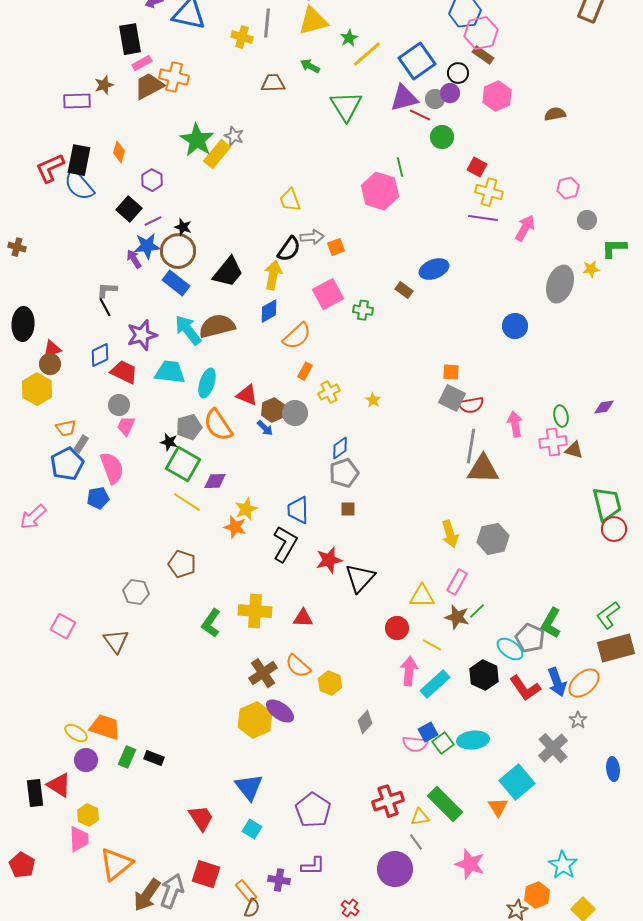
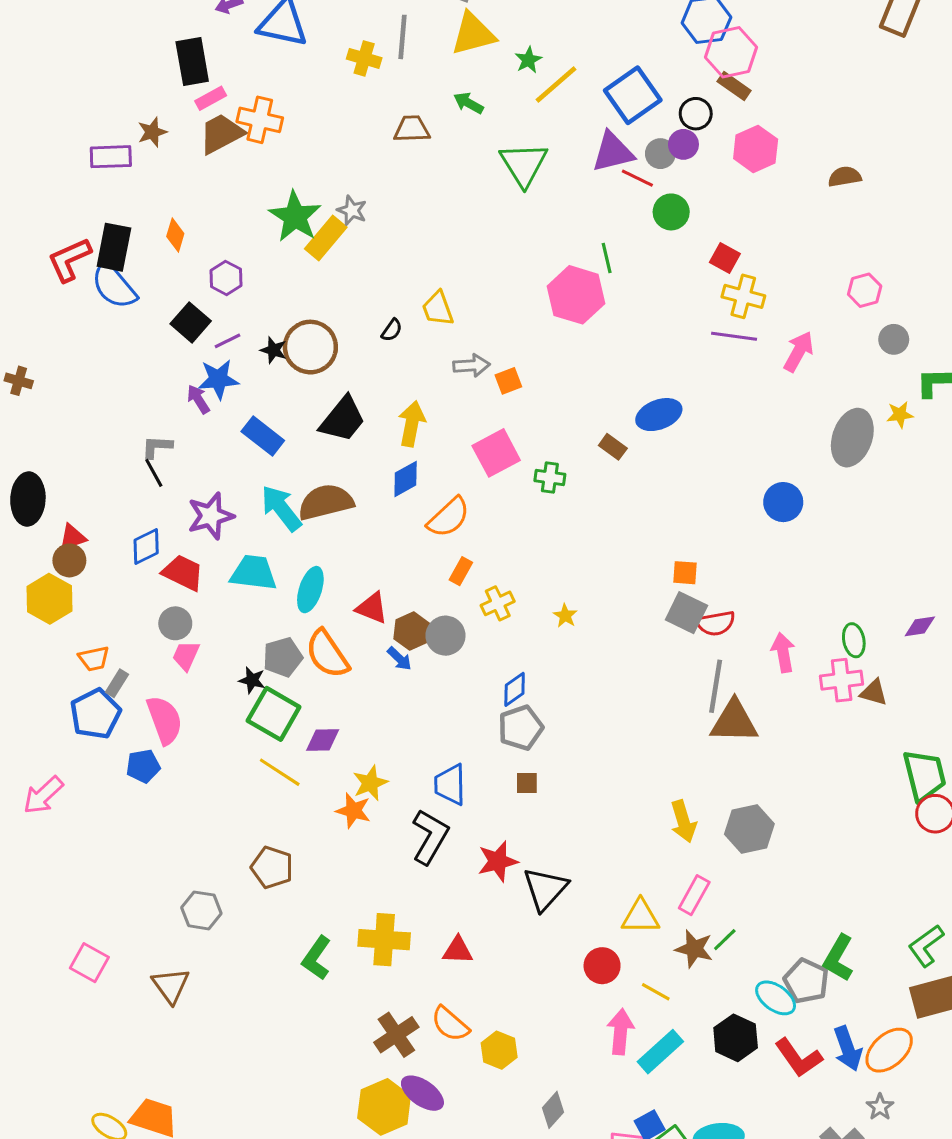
black semicircle: (289, 249) -> (392, 330), moved, size x0.6
brown circle: (178, 251) -> (310, 347), moved

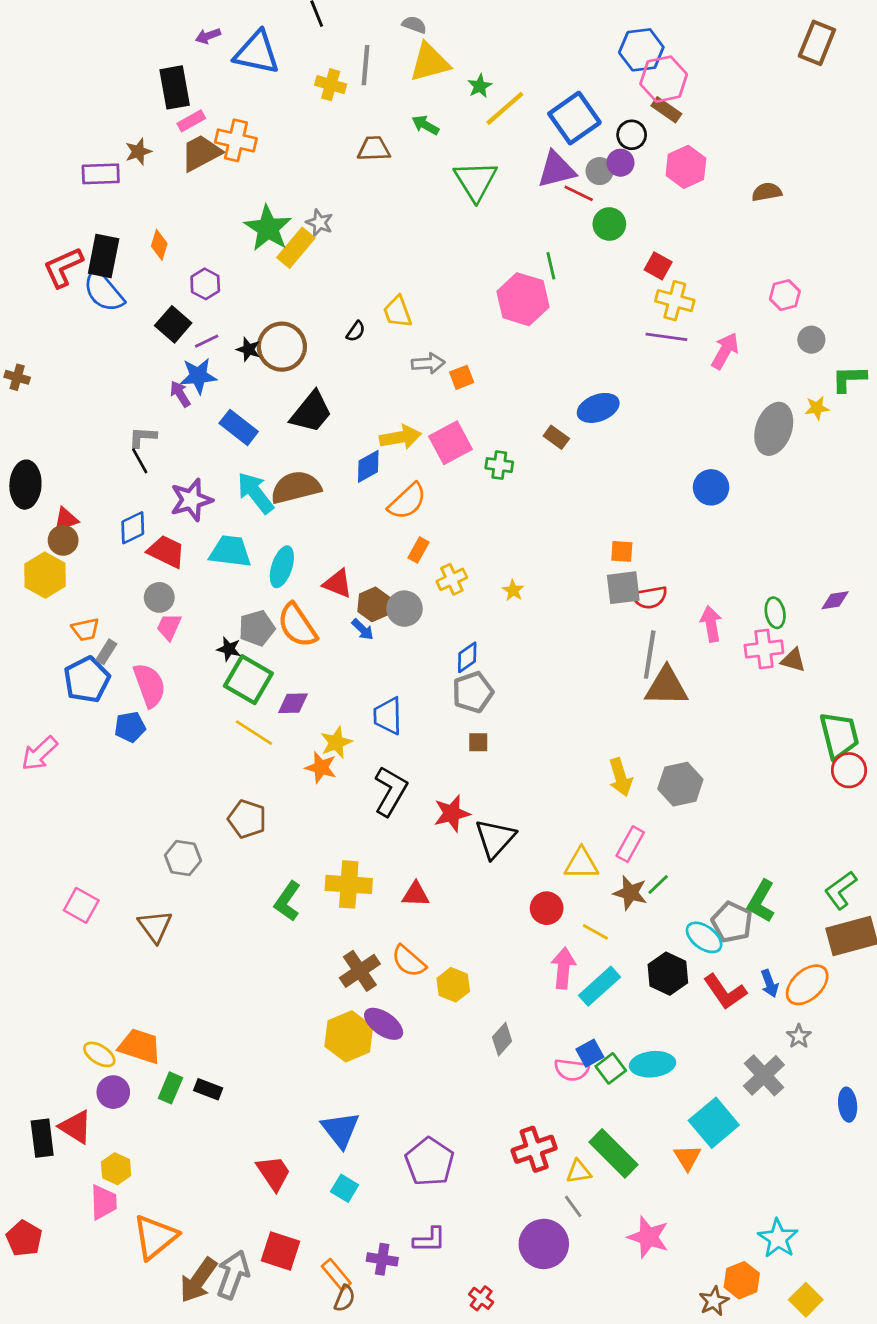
yellow arrow: (412, 424) -> (400, 437), moved, turned 69
gray square: (686, 613) -> (623, 588), turned -33
blue trapezoid: (450, 785) -> (388, 716), moved
blue arrow: (848, 1049) -> (770, 983), size x0.7

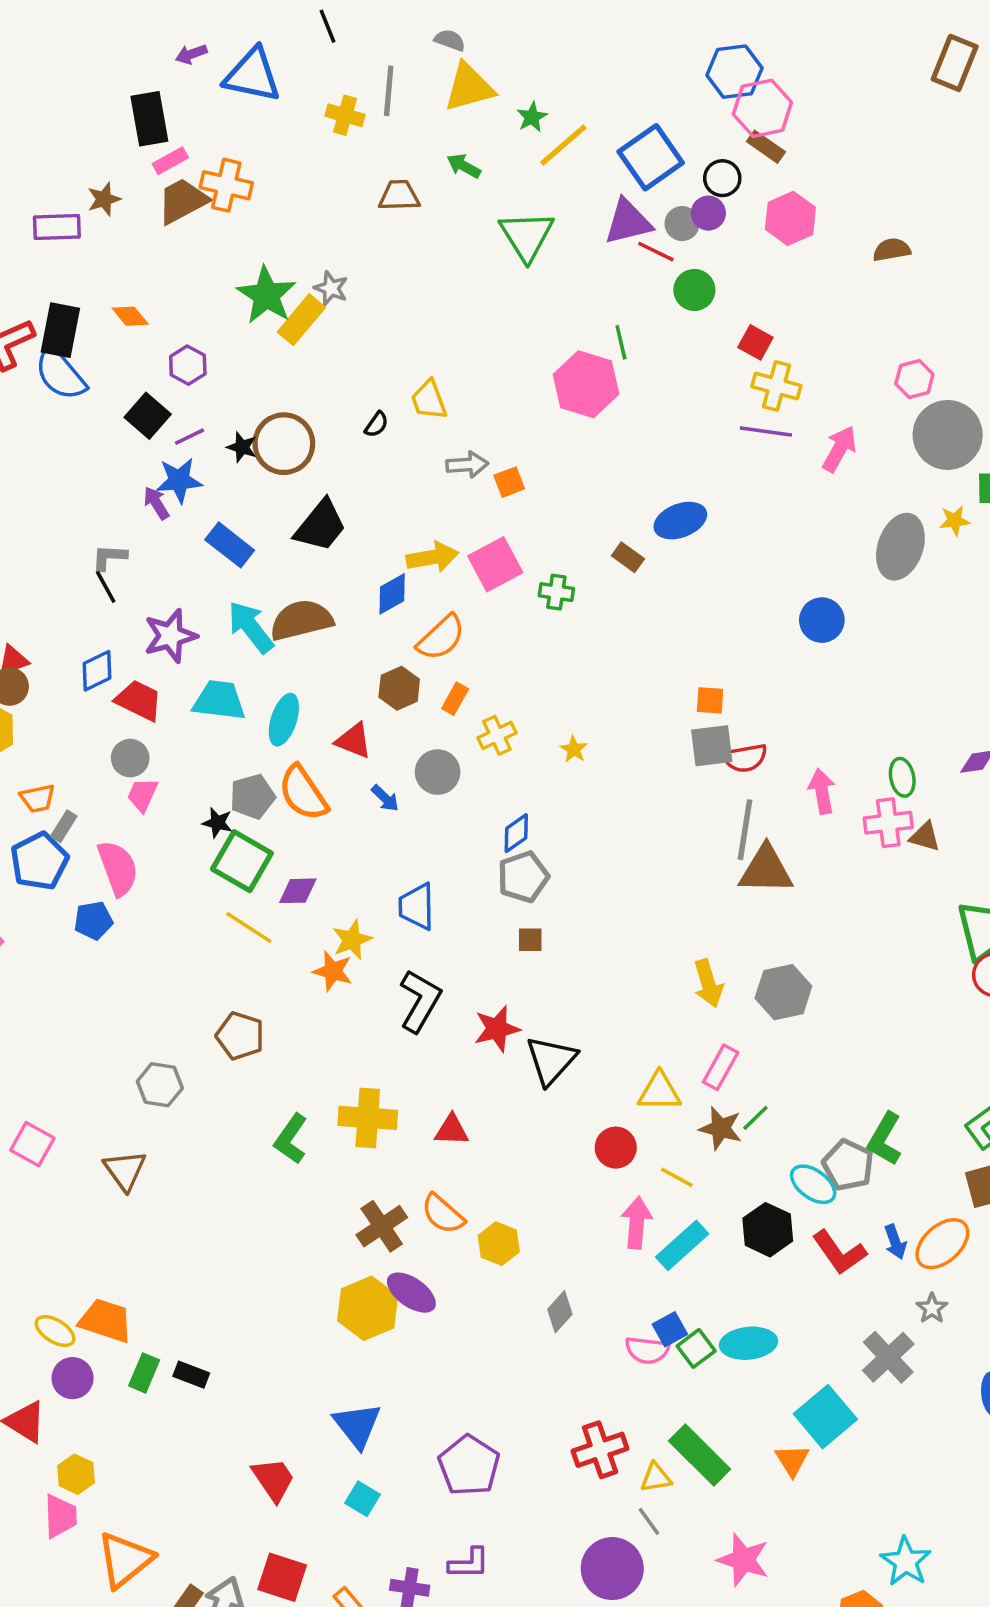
orange diamond: (159, 245) -> (130, 316), turned -56
gray circle: (811, 340) -> (948, 435), size x2.0
brown hexagon: (374, 604) -> (399, 688), moved

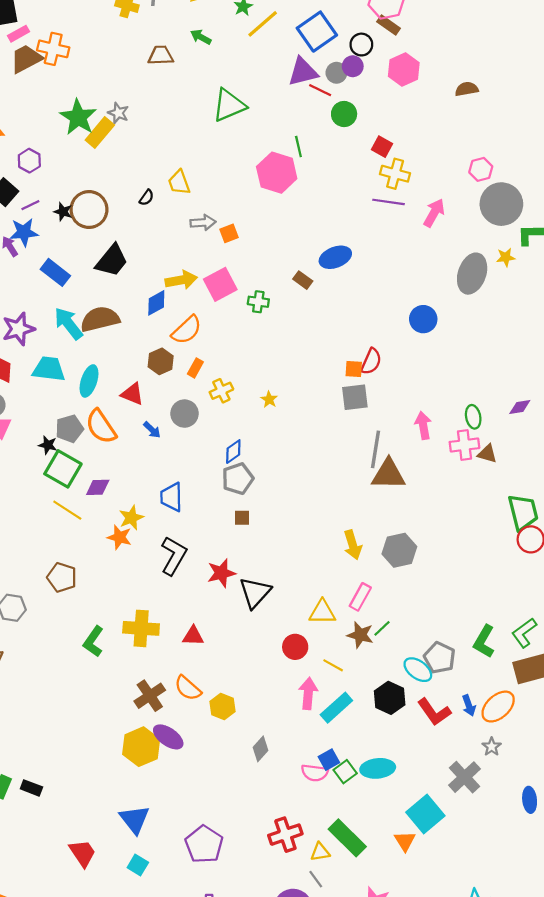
green triangle: (527, 236) -> (229, 105), moved, turned 39
red semicircle: (745, 758) -> (371, 361), moved, turned -56
green L-shape: (885, 1139) -> (484, 641), moved

